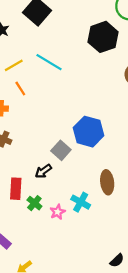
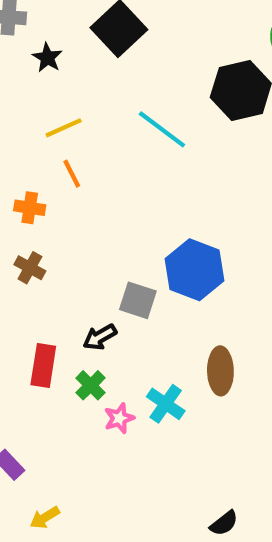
cyan line: (49, 62) -> (162, 129), moved
gray square: (61, 150) -> (138, 300), turned -30
green cross: (34, 203) -> (91, 385), moved

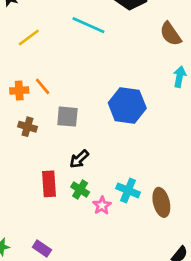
orange line: (72, 174) -> (43, 86), moved
gray square: (138, 300) -> (67, 117), moved
brown ellipse: (220, 371) -> (161, 202), moved

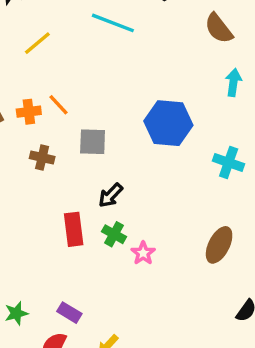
cyan cross: (128, 190) -> (229, 162), moved
brown ellipse: (161, 202) -> (219, 245), turned 44

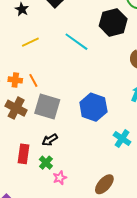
gray square: (93, 142) -> (47, 107), size x1.5
brown cross: (42, 158) -> (16, 108), size x1.5

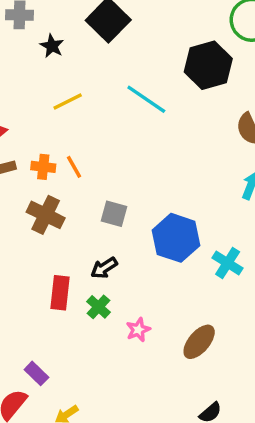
gray square: (47, 107) -> (114, 214), moved, size x0.6
blue hexagon: (93, 107) -> (176, 238), moved
pink star: (60, 178) -> (138, 330), moved

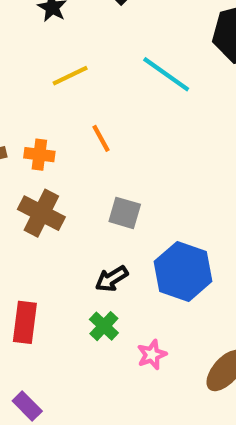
orange line: (74, 167) -> (101, 138), moved
blue hexagon: (176, 238) -> (183, 271), moved
red rectangle: (60, 293) -> (25, 322), moved

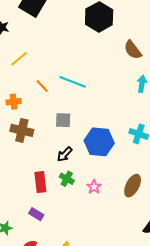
cyan line: (166, 74) -> (73, 82), moved
red rectangle: (25, 322) -> (40, 182), moved
purple rectangle: (27, 406) -> (36, 214), moved

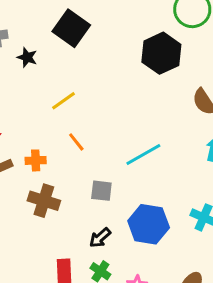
yellow line: (19, 59) -> (64, 101), moved
cyan line: (73, 82) -> (143, 154), moved, turned -55

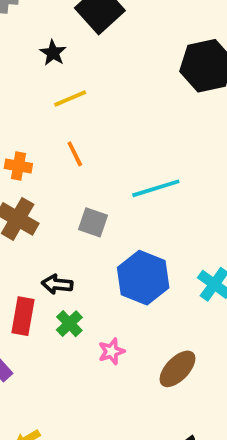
black star: (27, 57) -> (53, 53), moved
black arrow: (100, 238) -> (57, 284), moved, turned 35

